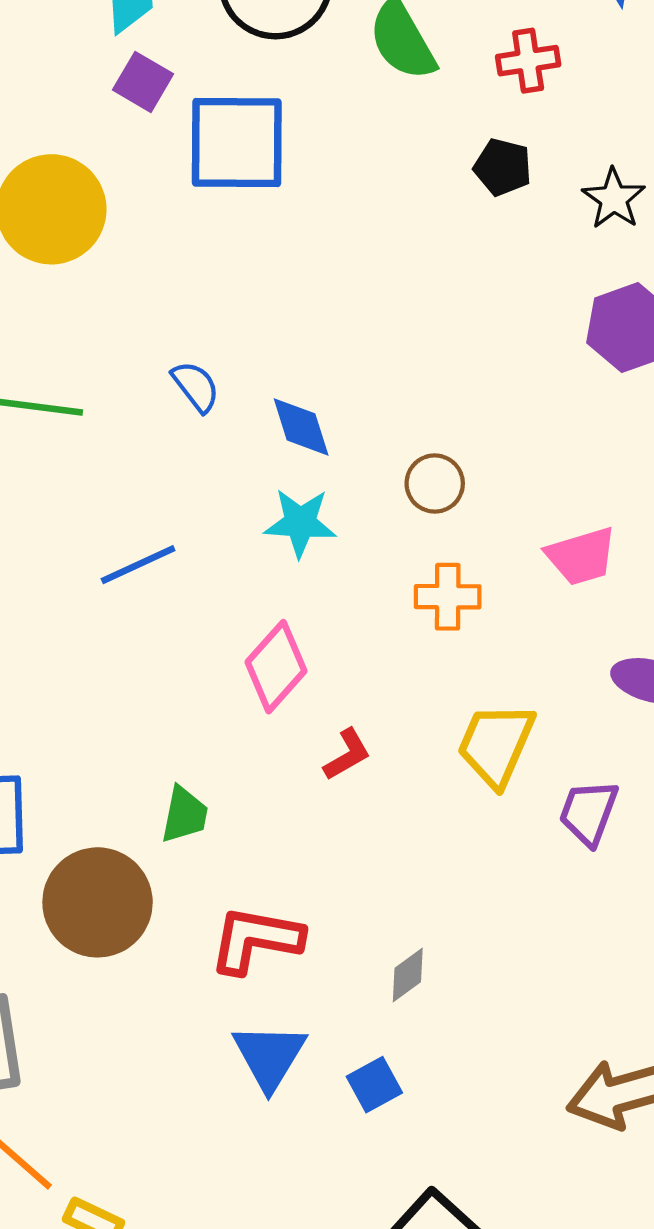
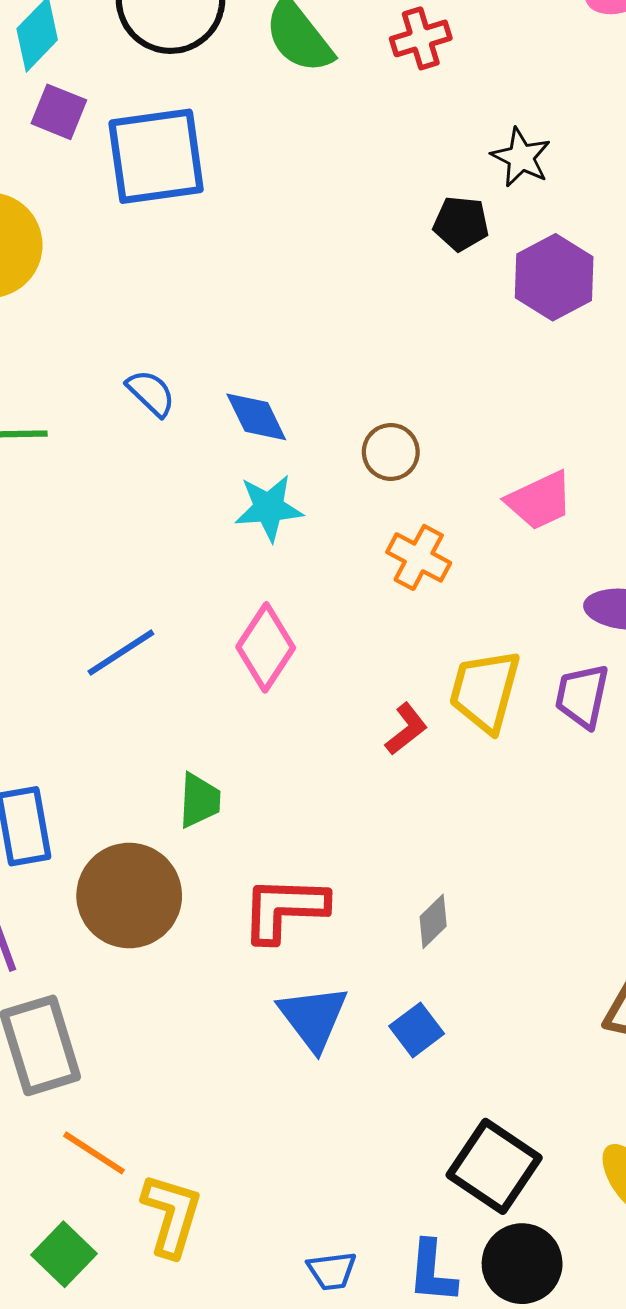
black pentagon: (503, 167) -> (461, 223), moved
blue line: (138, 565) -> (121, 653), moved
orange cross: (448, 597) -> (419, 557), turned 36
red L-shape: (347, 754) -> (406, 729), moved
purple trapezoid: (589, 813) -> (582, 696), moved

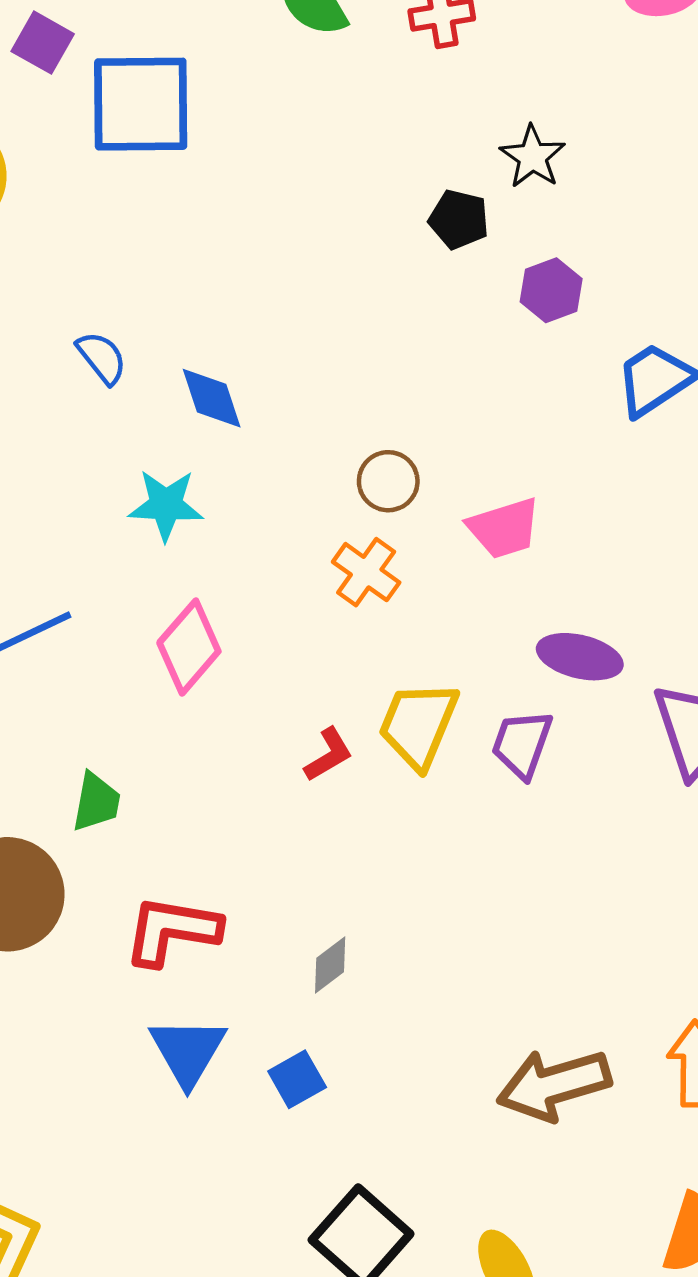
purple hexagon: (554, 277) -> (551, 290), size x0.7
brown circle: (391, 452) -> (388, 481), moved
cyan star: (269, 508) -> (166, 505), moved

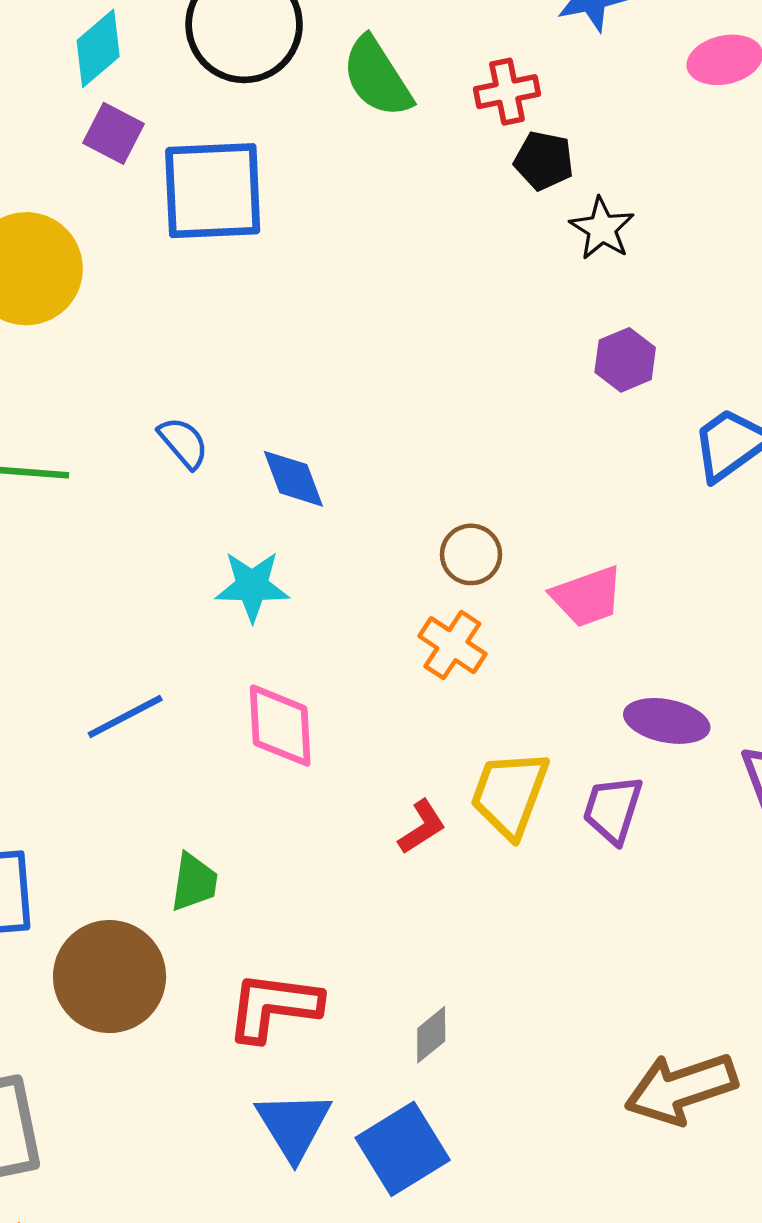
black pentagon: (459, 219) -> (544, 161), moved
pink diamond: (189, 647) -> (280, 726), turned -42
blue square: (297, 1079) -> (403, 1149), size x1.6
brown arrow: (554, 1085) -> (681, 1088), moved

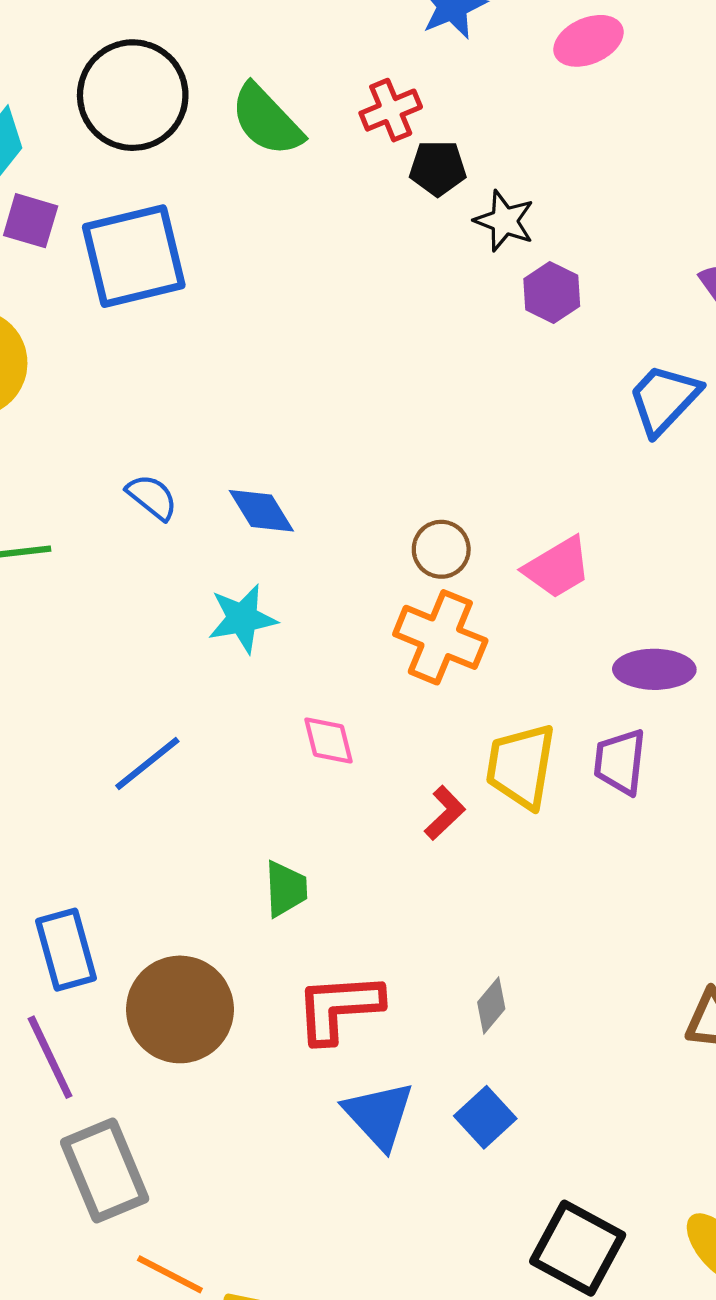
purple hexagon: (625, 360) -> (552, 293), moved
orange cross: (452, 645) -> (440, 637), size x1.4
pink diamond: (280, 726) -> (329, 740), moved, size x0.7
green trapezoid: (194, 882) -> (286, 889), moved
blue square: (403, 1149) -> (485, 1117), size x0.7

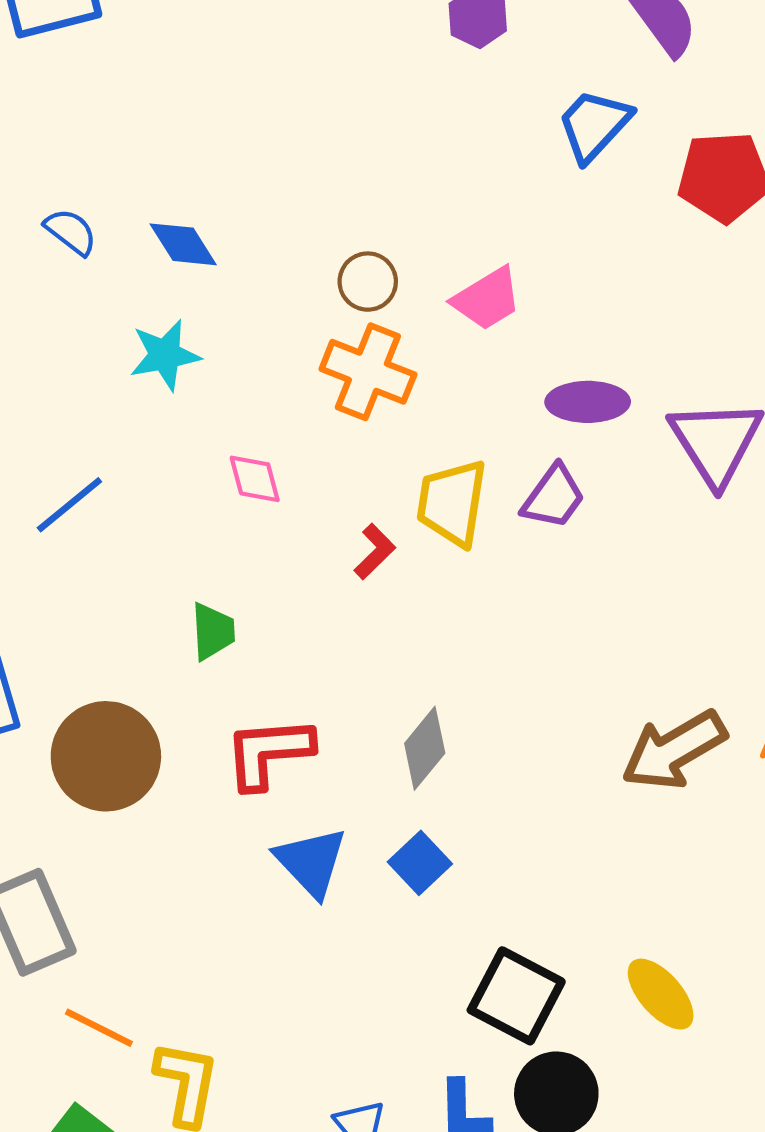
purple trapezoid: (620, 762) -> (554, 497), turned -150
gray diamond: (491, 1005) -> (425, 748), size x1.4

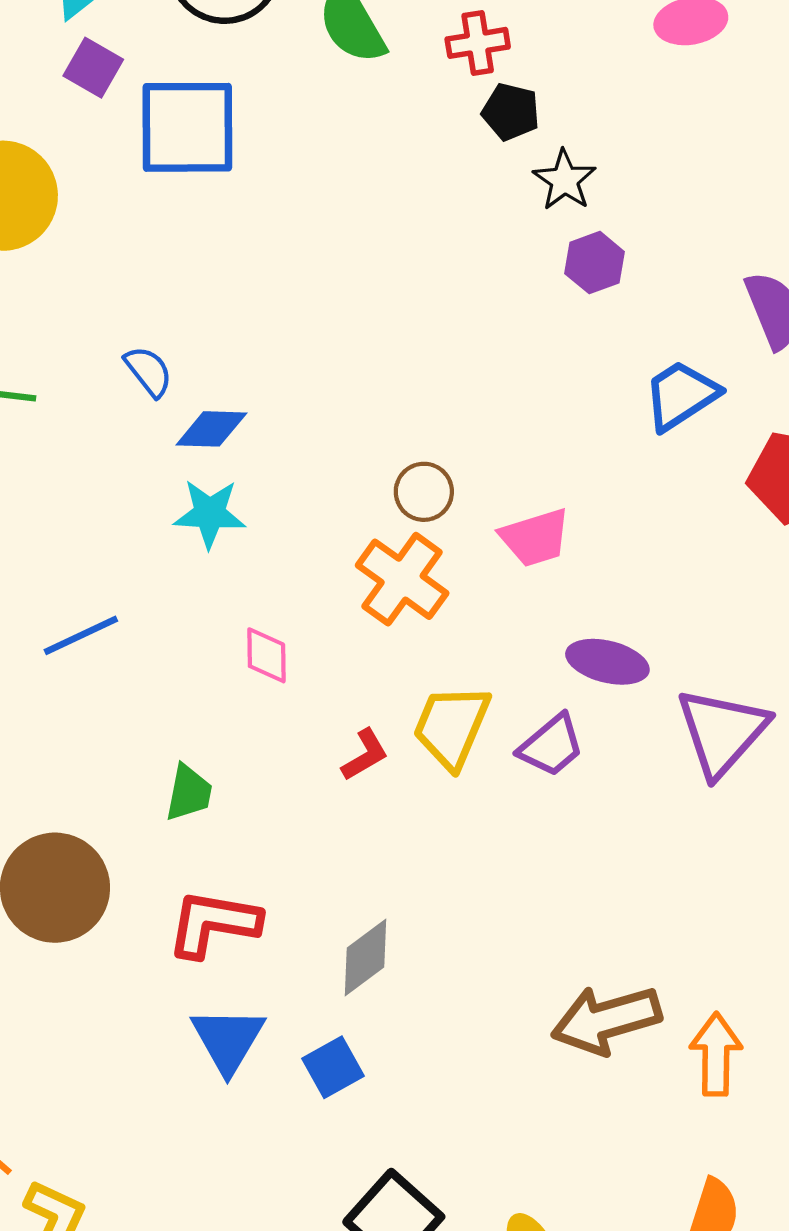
blue diamond: (183, 244) -> (211, 429), moved, turned -70

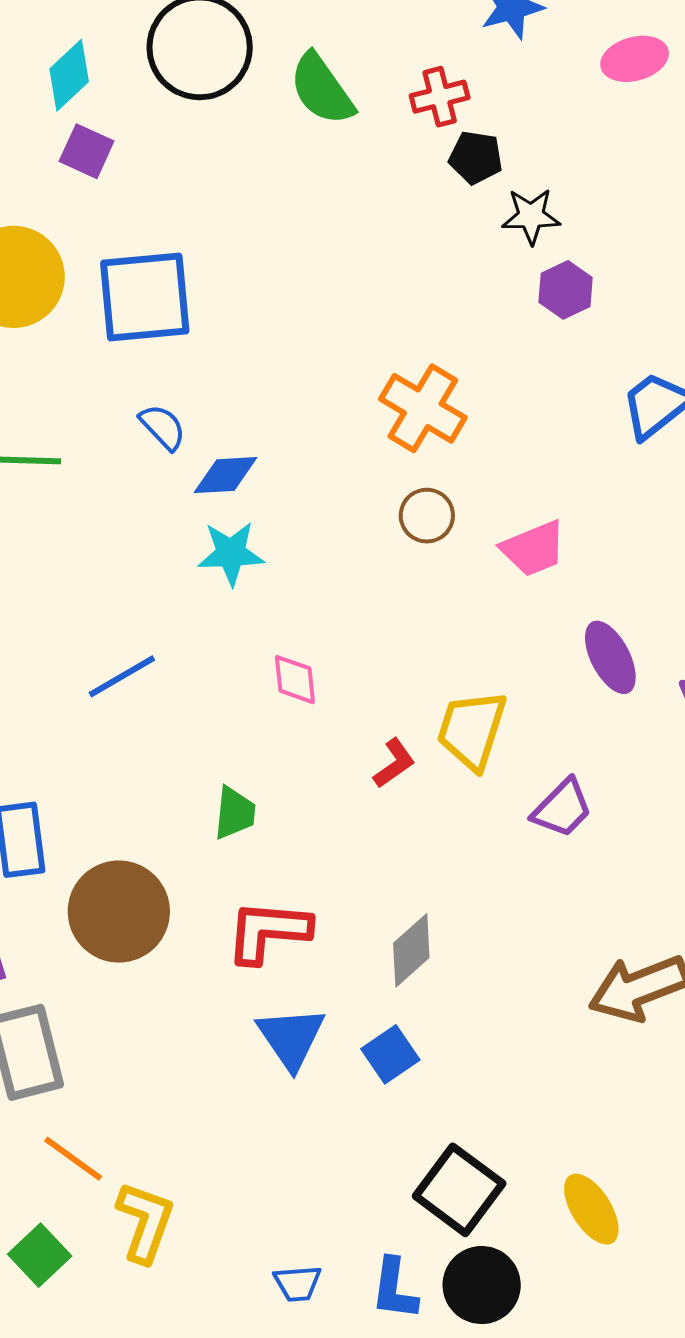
blue square: (187, 127) -> (145, 297), moved
black star: (565, 180) -> (531, 216), turned -30
orange cross: (402, 579) -> (423, 408), moved
purple ellipse: (607, 662) -> (610, 657), turned 54
purple trapezoid: (551, 746) -> (562, 808), moved

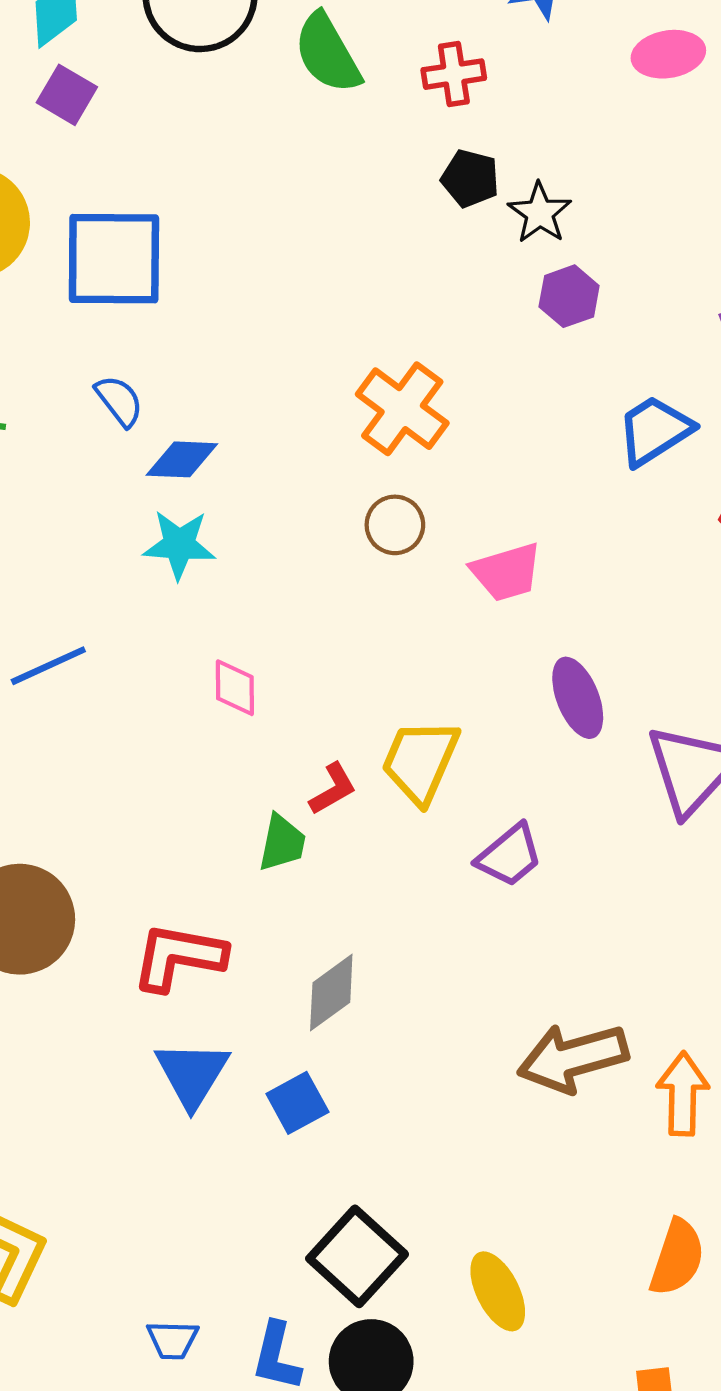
black pentagon: (476, 157) -> (470, 178), moved
black star: (531, 216) -> (540, 213), turned 30
green trapezoid: (235, 813) -> (282, 843), moved

